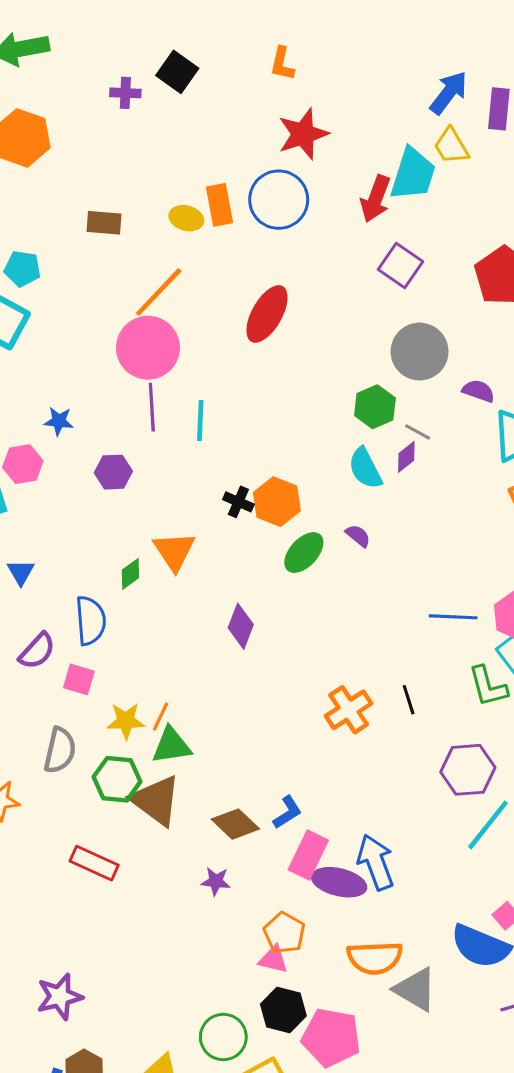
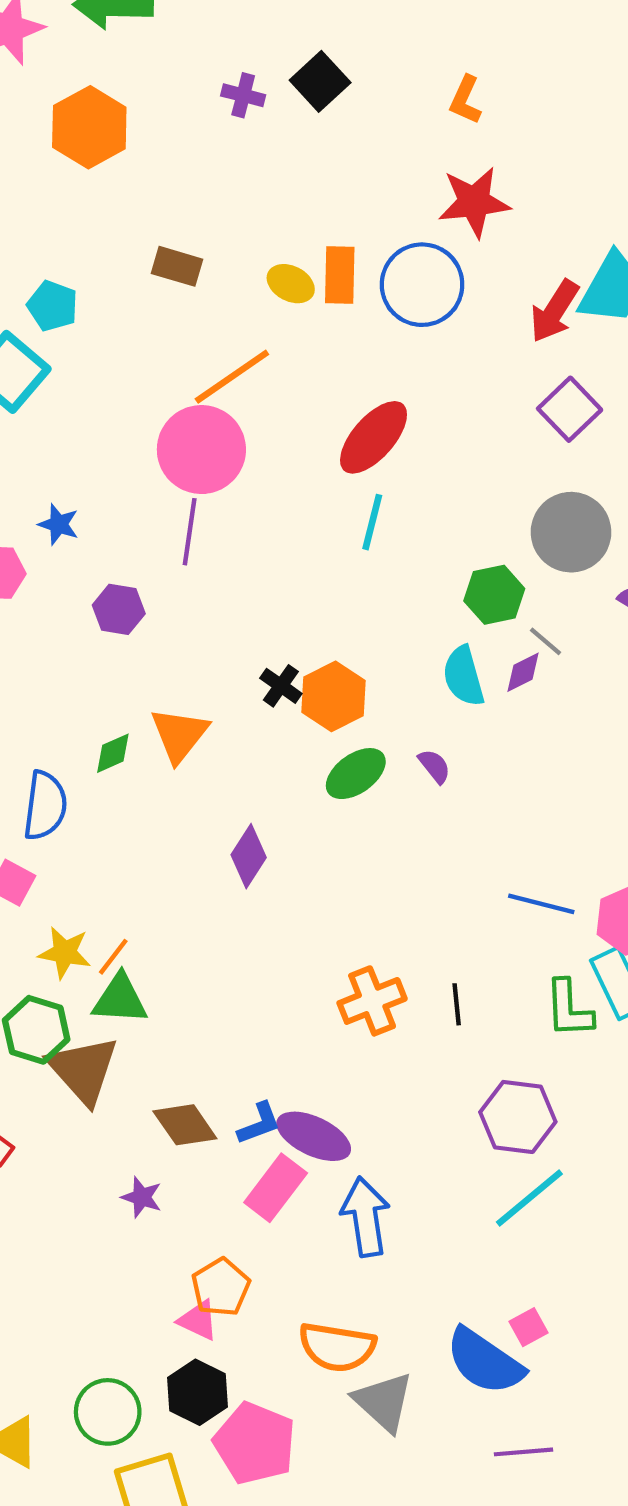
cyan line: (200, 421) -> (372, 522), moved
purple ellipse: (339, 882) -> (314, 1136), moved

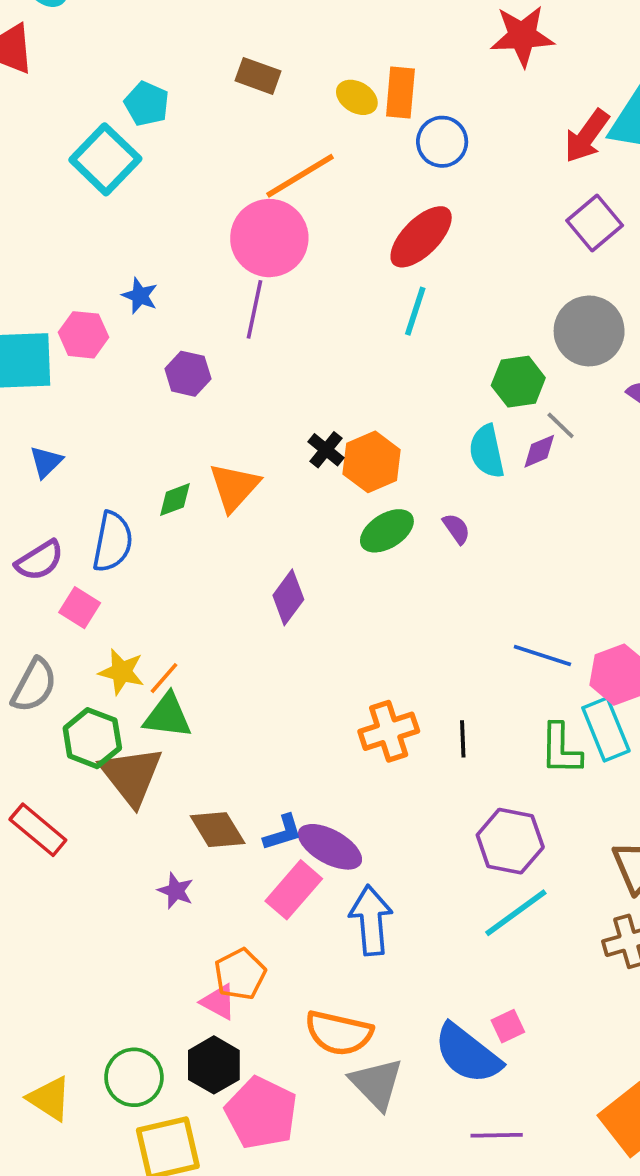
blue circle: (422, 285) -> (442, 142), moved, size x0.7

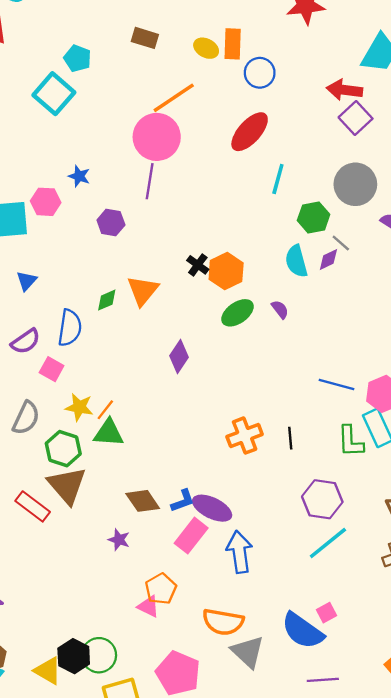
red arrow: (587, 136) -> (344, 90), moved, turned 64
cyan line: (415, 311) -> (278, 179), moved
brown triangle: (131, 776) -> (67, 485), moved
black hexagon: (214, 1065) -> (74, 656), moved

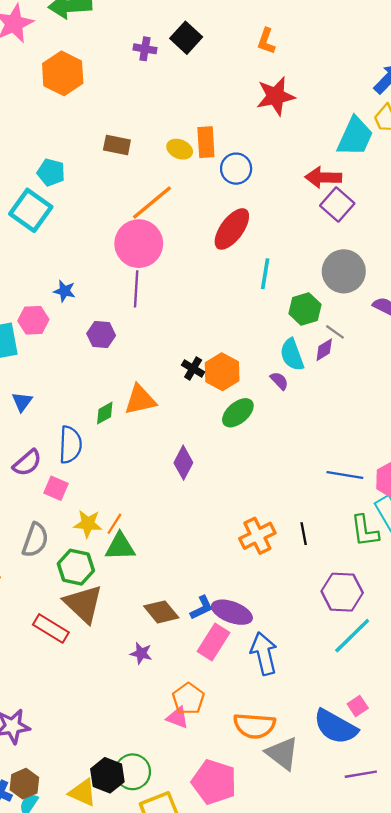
orange triangle: (143, 291) -> (140, 400), turned 44
purple semicircle: (280, 309) -> (279, 381), moved

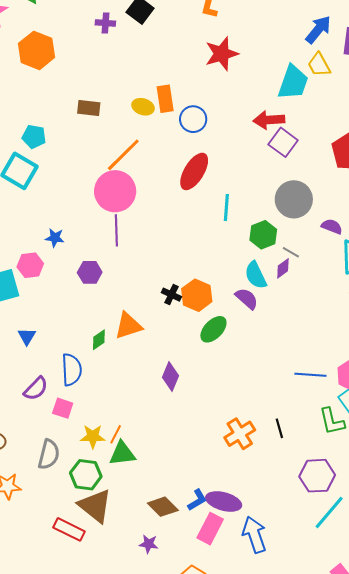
purple semicircle: (279, 381) -> (247, 299), size x1.4

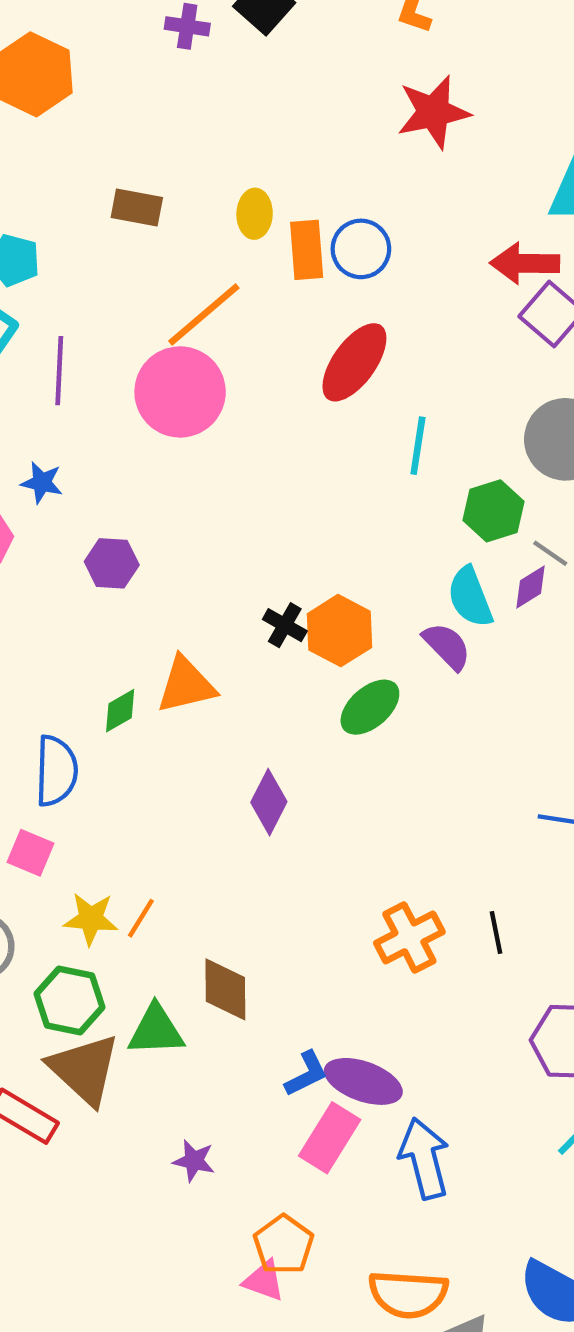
orange rectangle: (165, 99) -> (307, 250), moved
yellow ellipse: (143, 107) -> (255, 214), turned 70
purple line: (116, 230) -> (59, 371), moved
green triangle: (122, 454) -> (156, 1030), moved
brown diamond: (163, 507) -> (225, 989), moved, turned 40

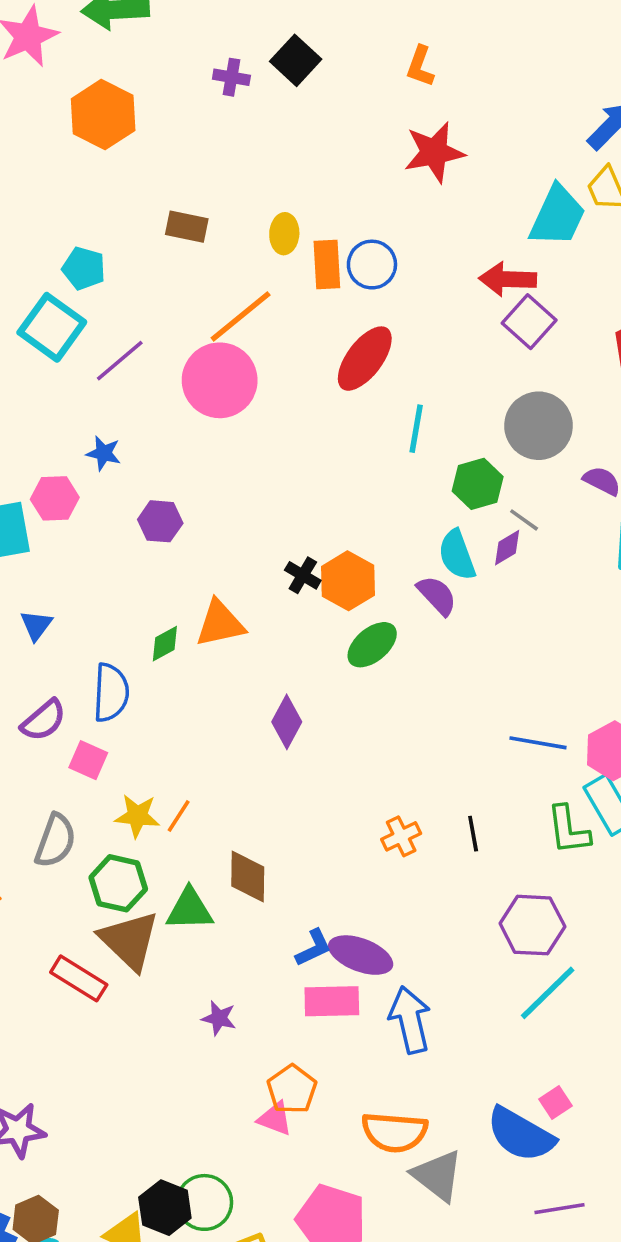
purple line: (59, 371) -> (120, 361), turned 46
orange cross: (409, 937) -> (401, 836), size x0.7
pink rectangle: (330, 1138) -> (332, 1001), turned 56

